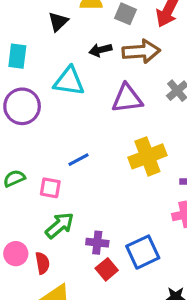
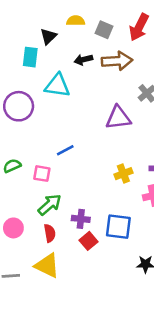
cyan rectangle: (17, 56) -> (30, 57), moved
purple triangle: (127, 98) -> (118, 118), moved
yellow cross: (147, 156) -> (123, 174), moved, size x0.6
blue square: (143, 252) -> (118, 227), turned 32
red semicircle: (42, 263) -> (50, 233), moved

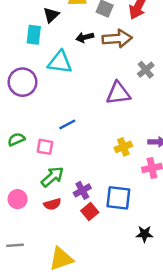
purple cross: (81, 219) -> (82, 190), turned -35
red semicircle: (50, 233) -> (52, 204), turned 84
yellow triangle: (47, 266) -> (61, 259), moved, turned -45

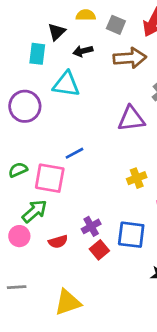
black arrow: (85, 37) -> (83, 51), moved
pink square: (45, 147) -> (50, 178), size x1.6
green arrow: (52, 177) -> (35, 211), moved

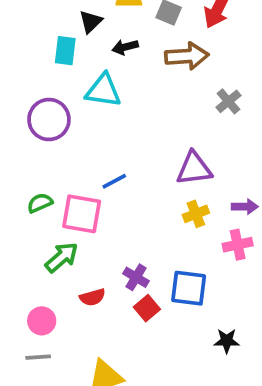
purple triangle: (131, 119) -> (194, 168), moved
purple cross: (91, 226) -> (136, 277), turned -30
pink circle: (19, 236) -> (42, 321), moved

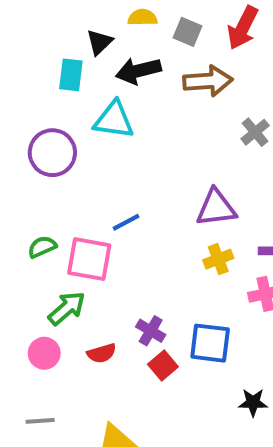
black arrow: (125, 47) -> (138, 71), size x1.5
pink circle: (42, 321) -> (44, 353), moved

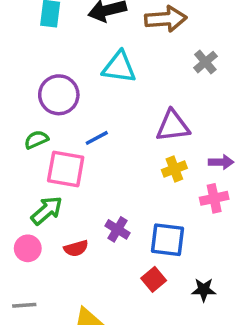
cyan triangle: (114, 120) -> (119, 67), moved
purple circle: (52, 153) -> (59, 95), moved
green semicircle: (42, 247) -> (36, 140), moved
red square: (163, 366) -> (154, 279), moved

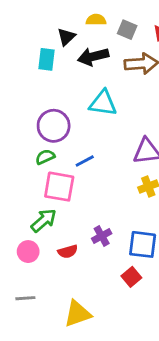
green semicircle: (36, 140) -> (45, 157), moved
purple cross: (117, 229) -> (102, 236), turned 30

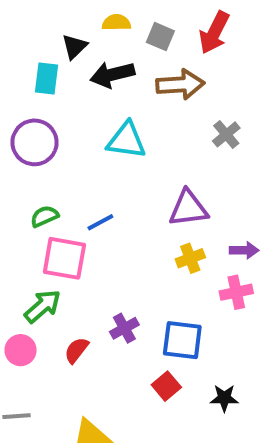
purple circle: (54, 126) -> (35, 142), moved
red semicircle: (68, 252) -> (76, 350), turned 144

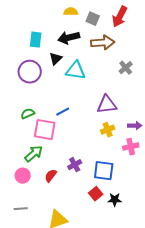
black triangle: (74, 47) -> (56, 59), moved
green semicircle: (44, 216) -> (28, 114), moved
black star: (224, 398) -> (115, 200), moved

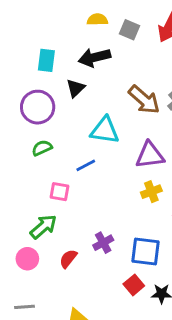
brown arrow: (103, 43) -> (144, 100), moved, turned 45
cyan triangle: (76, 71) -> (105, 130), moved
green semicircle: (28, 114) -> (42, 148), moved
pink square: (45, 130) -> (59, 192), size x0.6

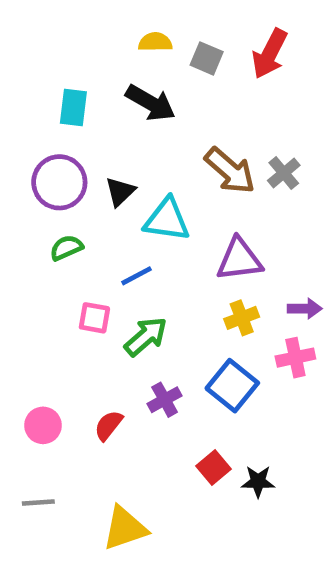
black arrow: (94, 57) -> (151, 103), turned -136
black triangle: (76, 88) -> (120, 192), moved
green arrow: (43, 227) -> (146, 337), moved
blue square: (146, 251) -> (232, 386), moved, turned 32

